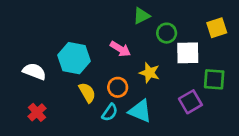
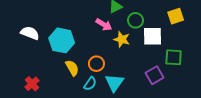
pink arrow: (120, 49) -> (104, 25), moved
white semicircle: (34, 71) -> (30, 33), moved
yellow star: (149, 73) -> (122, 39), moved
cyan triangle: (140, 111) -> (114, 83), turned 42

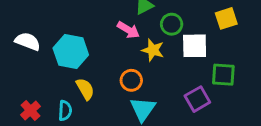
orange circle: (96, 64) -> (131, 80), moved
cyan semicircle: (90, 84) -> (65, 111), moved, turned -32

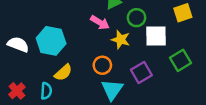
white semicircle: (28, 41) -> (18, 44), moved
green square: (223, 75) -> (180, 60), turned -35
yellow semicircle: (85, 89) -> (63, 73), turned 78
purple square: (197, 99) -> (141, 73), moved

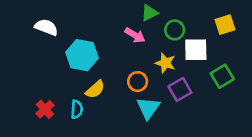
yellow star: (121, 40) -> (165, 63), moved
white semicircle: (18, 44) -> (46, 27), moved

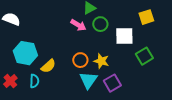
green circle: (175, 30) -> (100, 24), moved
cyan hexagon: (82, 55) -> (25, 53), moved
yellow star: (165, 63) -> (101, 61), moved
purple square: (180, 89) -> (112, 83), moved

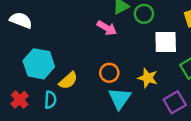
green circle: (100, 24) -> (144, 14), moved
yellow star: (101, 61) -> (148, 78), moved
purple square: (112, 83) -> (175, 102), moved

